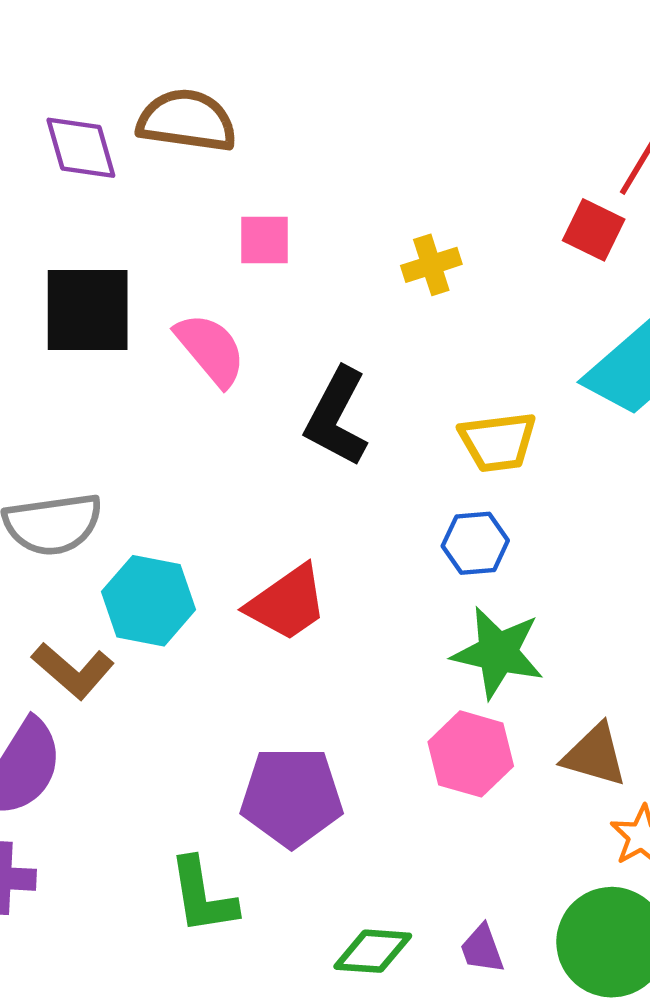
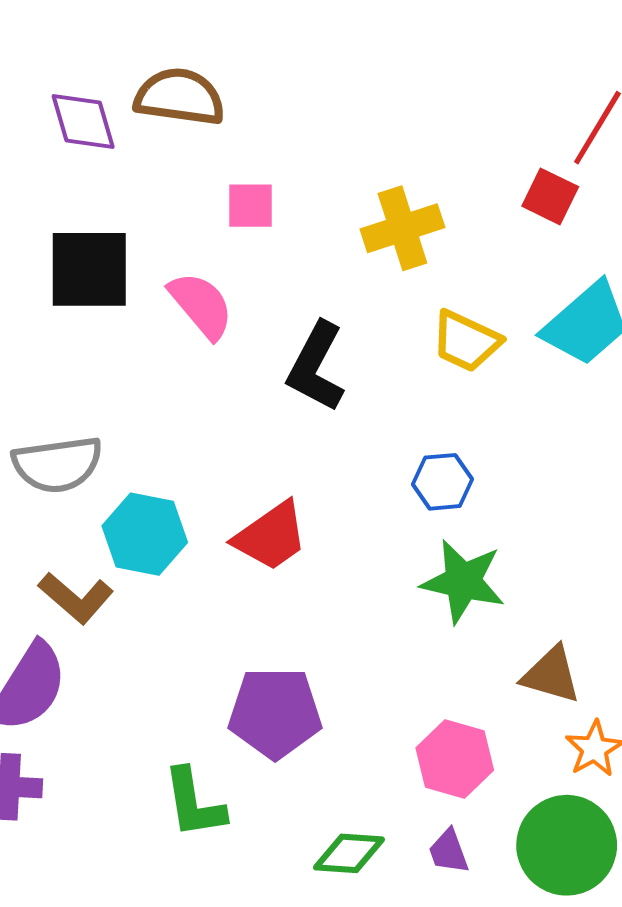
yellow cross: (431, 265) -> (402, 228), size x1.5
yellow trapezoid: (498, 442) -> (466, 341), moved, turned 32
pink hexagon: (471, 754) -> (455, 759), moved

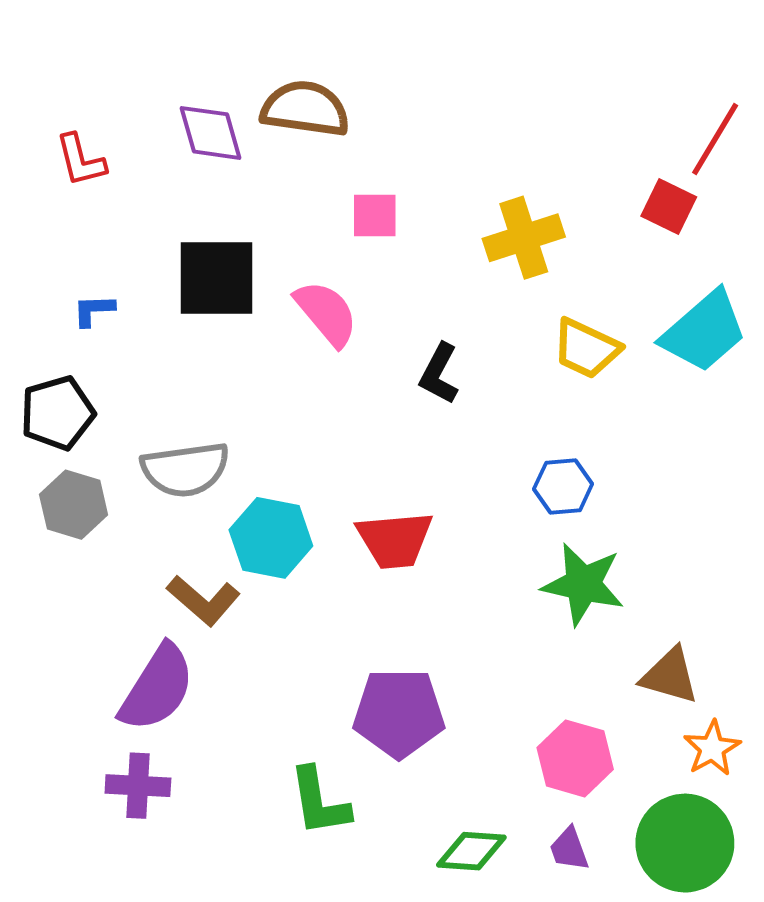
black L-shape: (316, 367) -> (439, 374), size x0.7
red trapezoid: (271, 536) -> (395, 540), turned 30

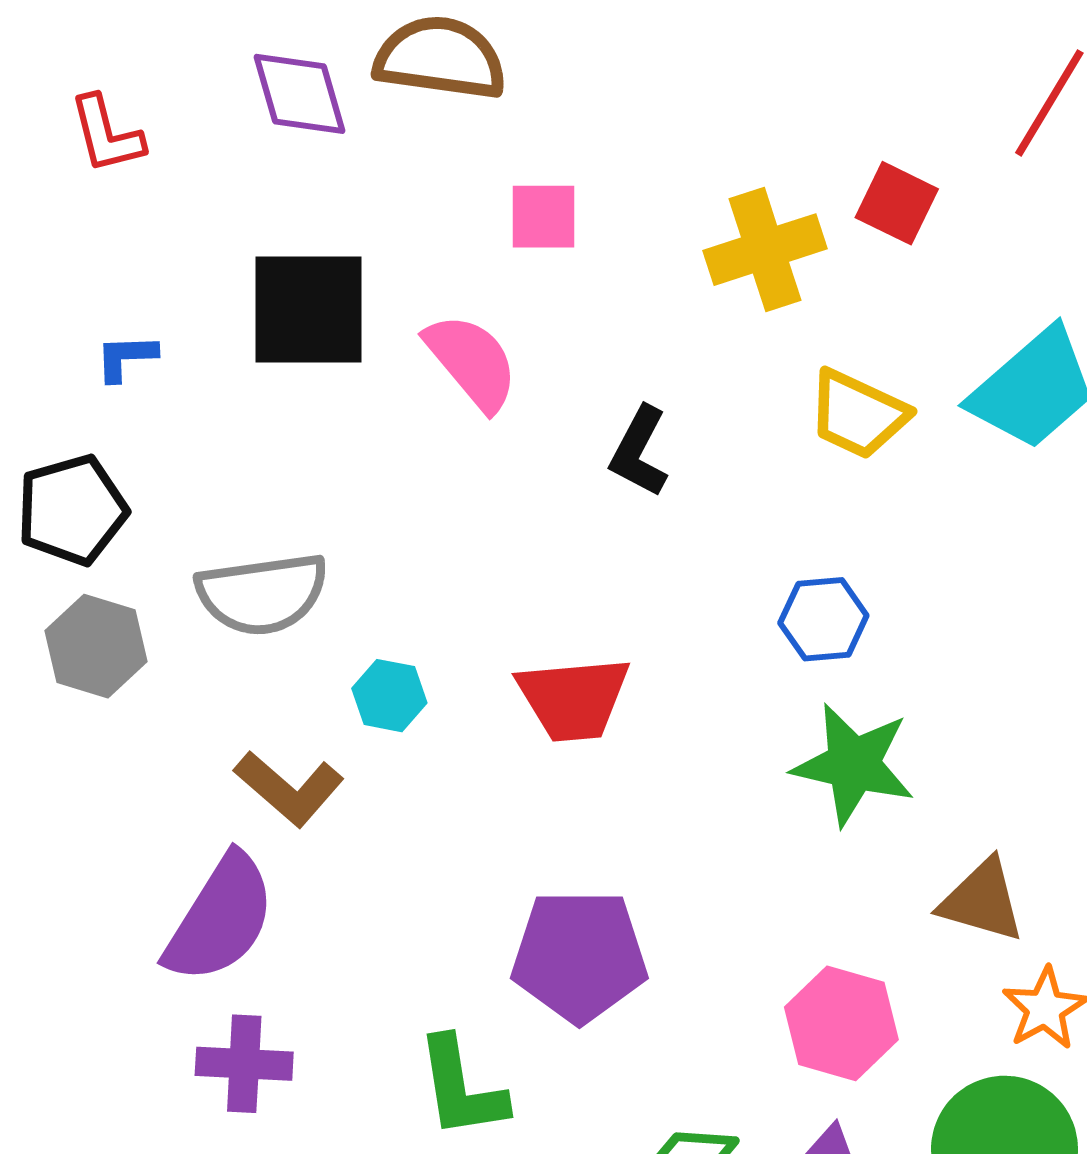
red square: (669, 206) -> (897, 203), moved
cyan hexagon: (271, 538) -> (389, 696), size x0.6
purple cross: (138, 786) -> (244, 1064), moved

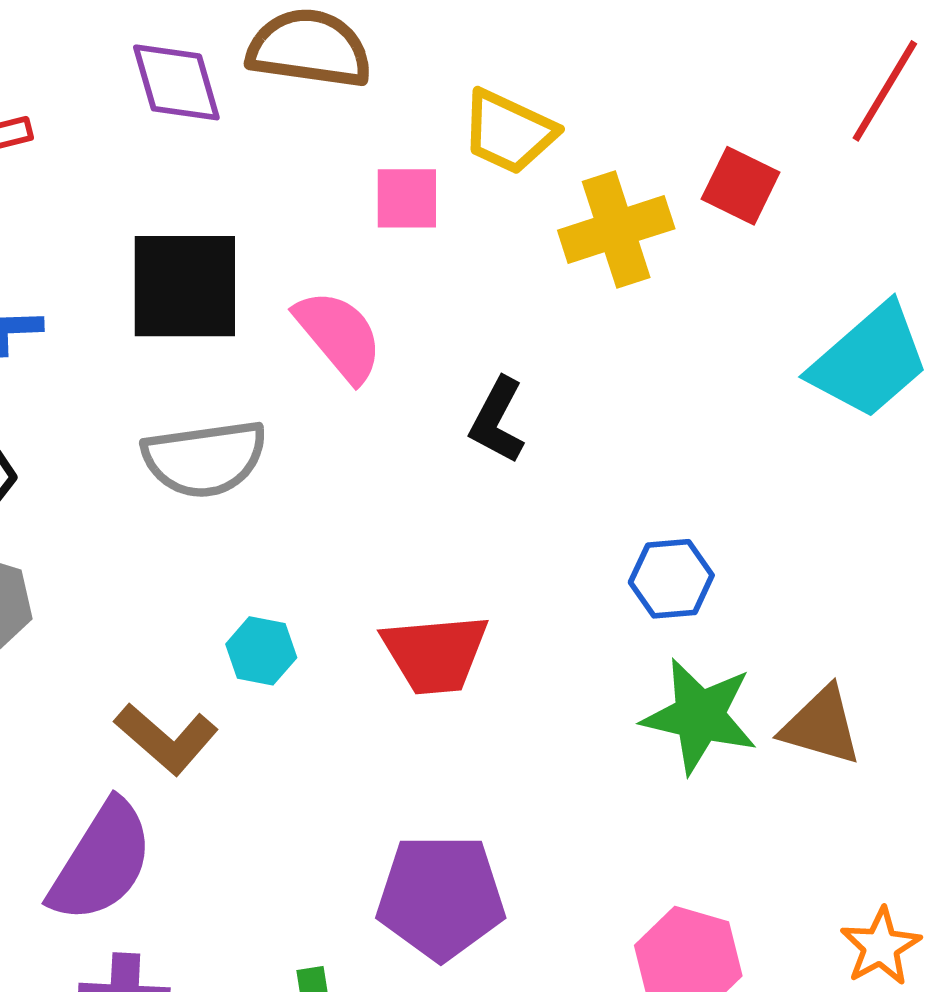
yellow trapezoid: (858, 414) -> (509, 132), moved
gray semicircle: (262, 594) -> (205, 459), moved
brown triangle: (982, 901) -> (821, 726), moved

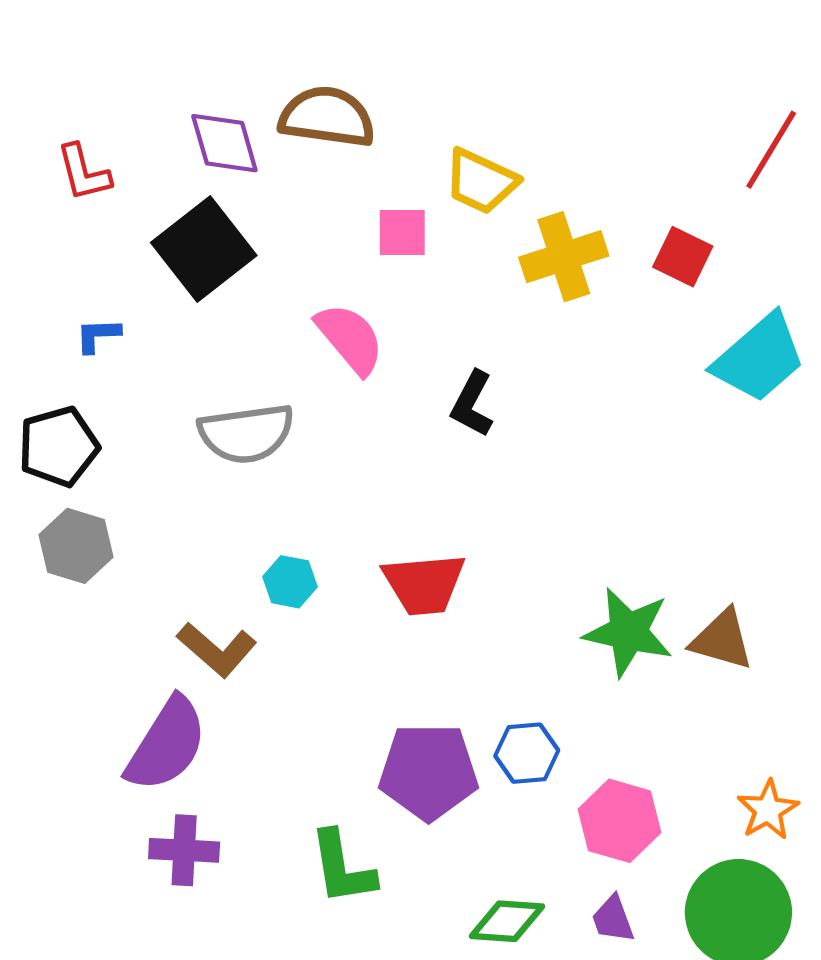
red square: (741, 186) -> (683, 257), moved
black square: (185, 286) -> (204, 249), moved, turned -38
blue hexagon: (671, 579) -> (527, 753), moved

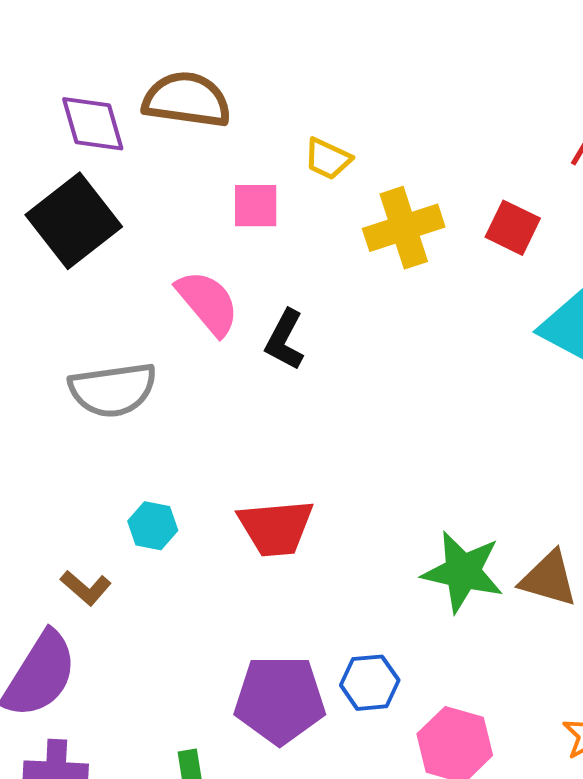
yellow trapezoid: (481, 181) -> (328, 159), size x0.7
black L-shape: (472, 404) -> (285, 340), moved
brown L-shape: (217, 649) -> (86, 588), size x0.7

